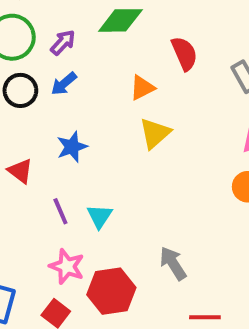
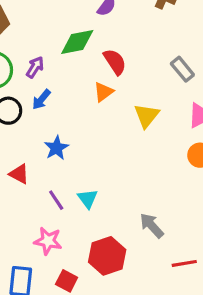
red semicircle: (184, 53) -> (115, 62), moved
yellow triangle: (155, 133) -> (147, 116), moved
pink star: (67, 266) -> (48, 241), moved

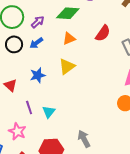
red semicircle: (115, 62) -> (103, 33), moved, turned 54
orange triangle: (104, 92) -> (69, 39), moved
yellow triangle: (147, 116) -> (67, 66), moved

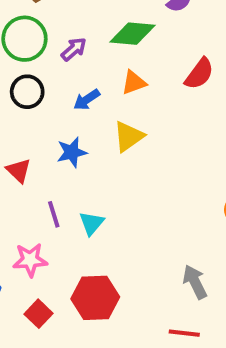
blue arrow: (36, 43) -> (87, 100), moved
pink star: (17, 131) -> (30, 260), turned -30
gray arrow: (84, 139) -> (195, 282), moved

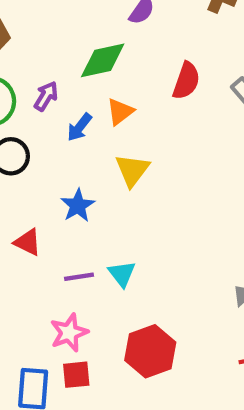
blue arrow: (87, 100) -> (79, 127), moved
purple line: (54, 214) -> (79, 277), turned -64
red square: (39, 314) -> (76, 375), moved, turned -32

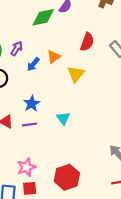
green diamond: (103, 60) -> (43, 17), moved
yellow triangle: (132, 170) -> (76, 74), moved
cyan triangle: (122, 274) -> (63, 118), moved
purple line: (79, 277) -> (30, 124), moved

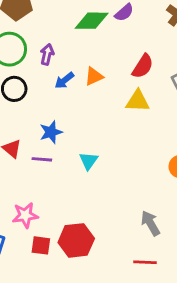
purple arrow: (17, 48) -> (47, 54), turned -32
yellow triangle: (76, 74) -> (138, 101), moved, turned 42
red square: (30, 188) -> (41, 245), moved

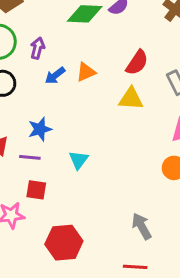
red square: (41, 245) -> (36, 190), moved

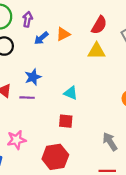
cyan triangle: (78, 160) -> (71, 93), moved, turned -40
red square: (36, 190) -> (66, 121), moved

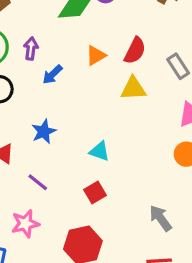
orange triangle: (63, 34) -> (96, 55), moved
purple line: (27, 98) -> (38, 182), moved, turned 40
red square: (66, 121) -> (95, 192), turned -32

